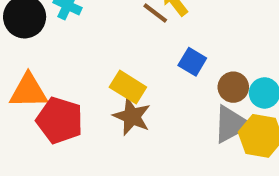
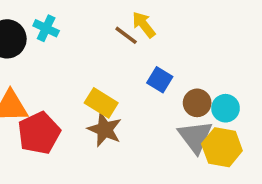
red pentagon: (60, 120) -> (39, 133), turned 30
gray triangle: (231, 124) -> (195, 137), turned -39

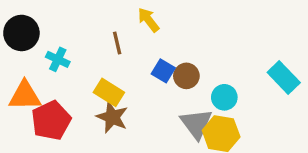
cyan cross: (46, 28) -> (58, 59), moved
brown line: (126, 35) -> (117, 43), moved, turned 40
brown circle: (197, 103) -> (186, 76), moved

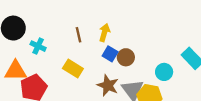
yellow arrow: (148, 20) -> (104, 33), moved, turned 54
cyan circle: (224, 97) -> (164, 72), moved
brown star: (112, 117) -> (108, 85), moved

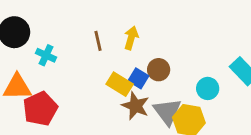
blue square: (110, 54) -> (138, 78), moved
yellow rectangle: (73, 69) -> (120, 84), moved

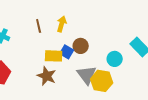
yellow rectangle: (120, 84) -> (54, 56), turned -30
brown star: (135, 106) -> (47, 76), moved

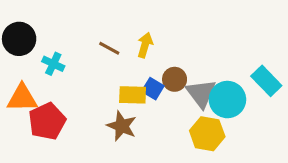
brown line: (39, 26) -> (109, 48), turned -48
cyan circle: (115, 59) -> (227, 100), size x1.5
gray triangle: (87, 75) -> (201, 93), moved

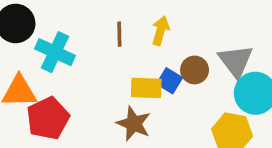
brown line: (109, 48) -> (119, 34), turned 60
cyan cross: (53, 64) -> (55, 52), size x1.5
gray triangle: (201, 93) -> (236, 61), moved

